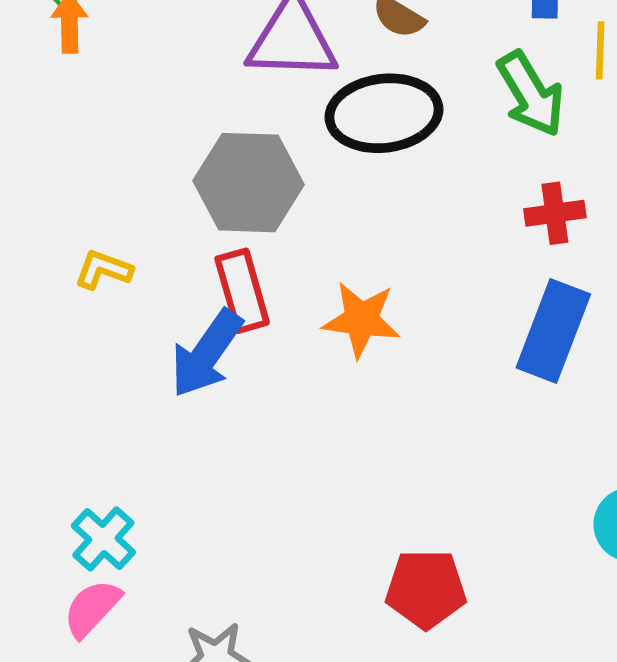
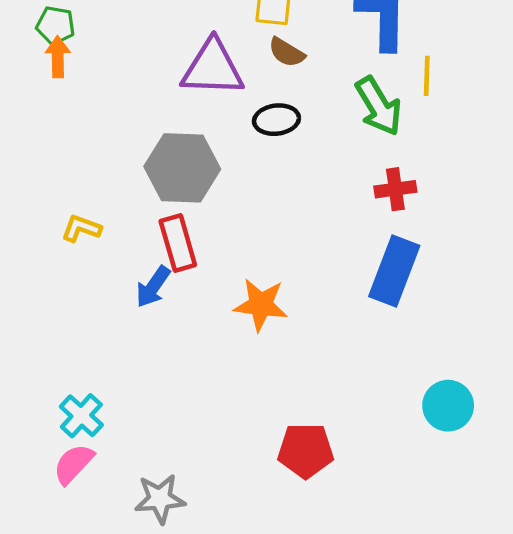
black ellipse: (384, 113) -> (276, 120), size x0.6
orange star: (361, 320) -> (261, 305), moved
blue arrow: (207, 354) -> (153, 287), size x0.7

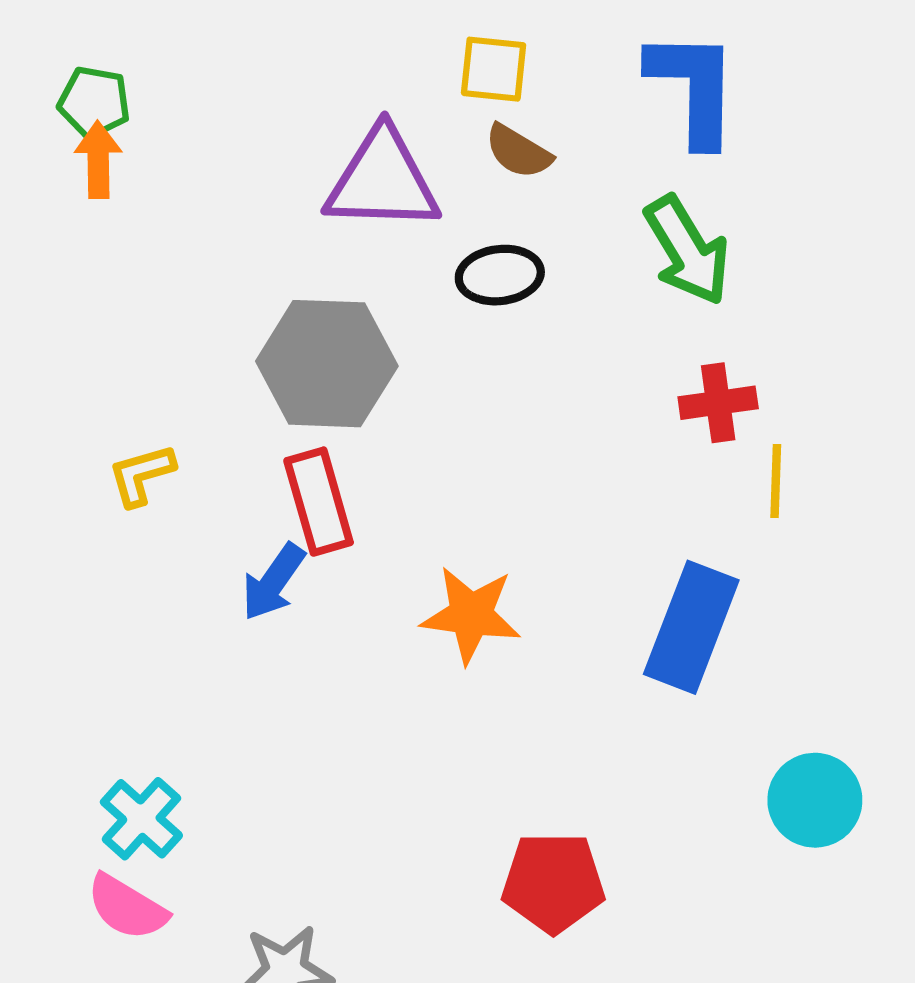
yellow line: (427, 76) -> (776, 481), moved
yellow L-shape: (81, 228) -> (141, 475), turned -36
blue rectangle: (394, 271) -> (691, 627), moved
pink semicircle: (73, 464) -> (127, 907), turned -102

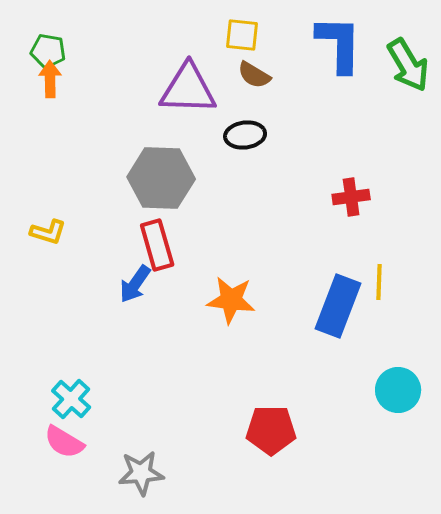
green arrow: (687, 250) -> (408, 65), moved
yellow L-shape: (141, 475) -> (48, 232), moved, turned -147
yellow line: (776, 481) -> (379, 282), moved

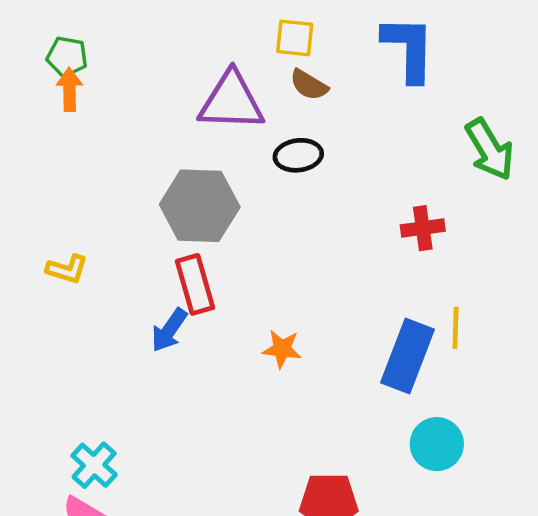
green arrow: (408, 65) -> (490, 149), moved
orange star: (231, 300) -> (282, 349), size x0.7
cyan circle: (398, 390) -> (437, 444), moved

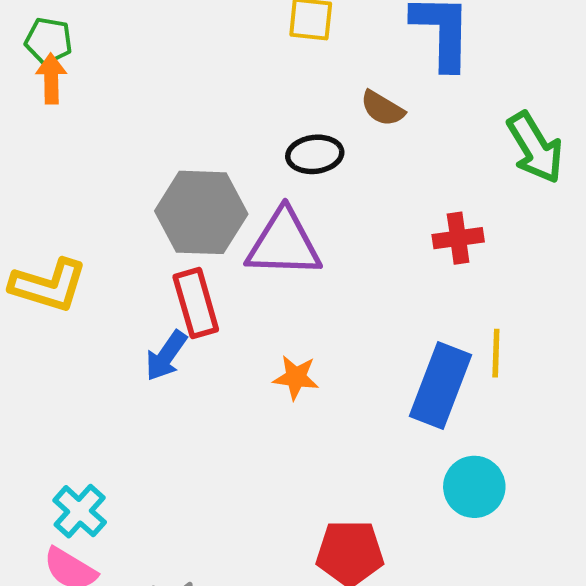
brown semicircle: (309, 85) -> (382, 108), moved
purple triangle: (231, 101) -> (284, 244), moved
yellow L-shape: (67, 269) -> (49, 285), size x1.6

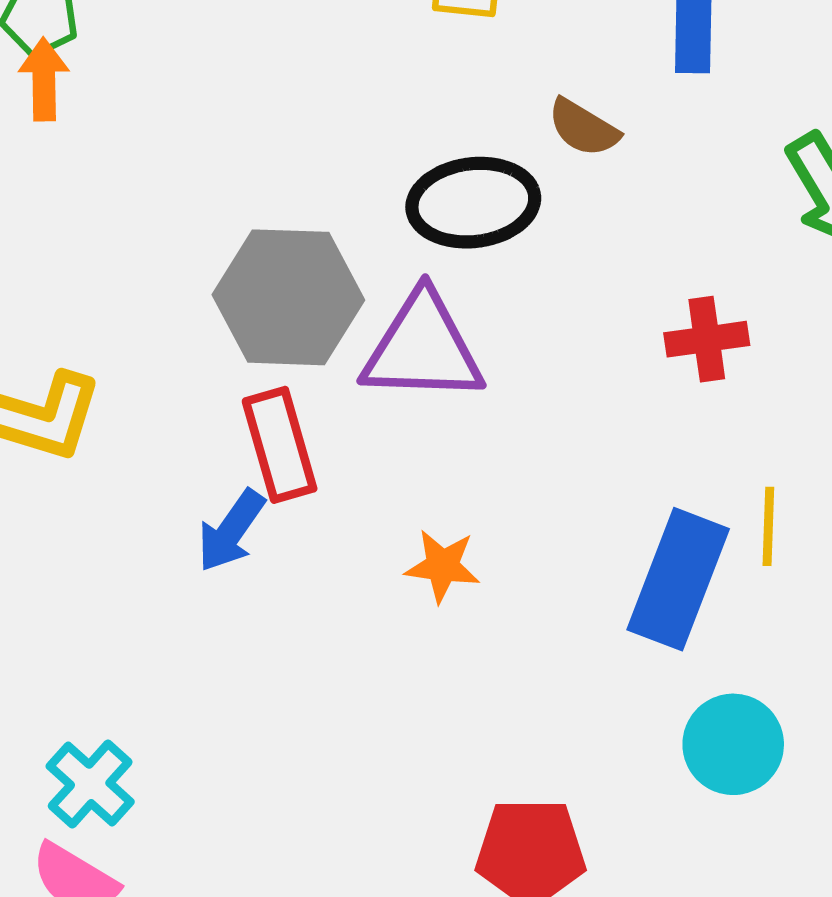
black ellipse: (315, 154) -> (473, 203), size x1.4

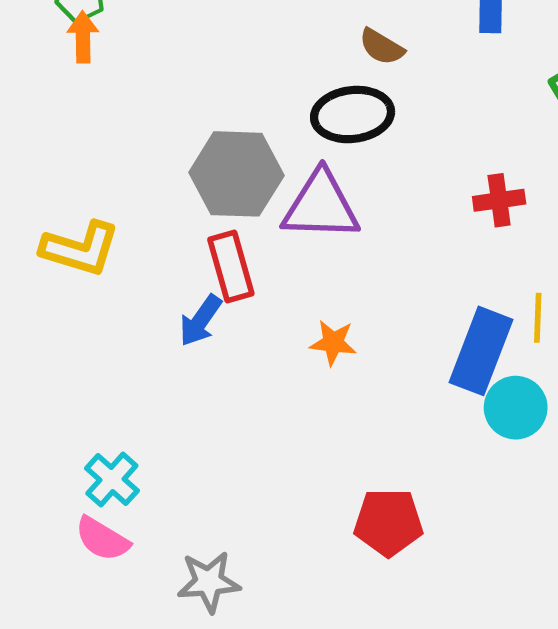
brown semicircle: (583, 128) -> (382, 47), moved
cyan circle: (733, 744) -> (516, 408), moved

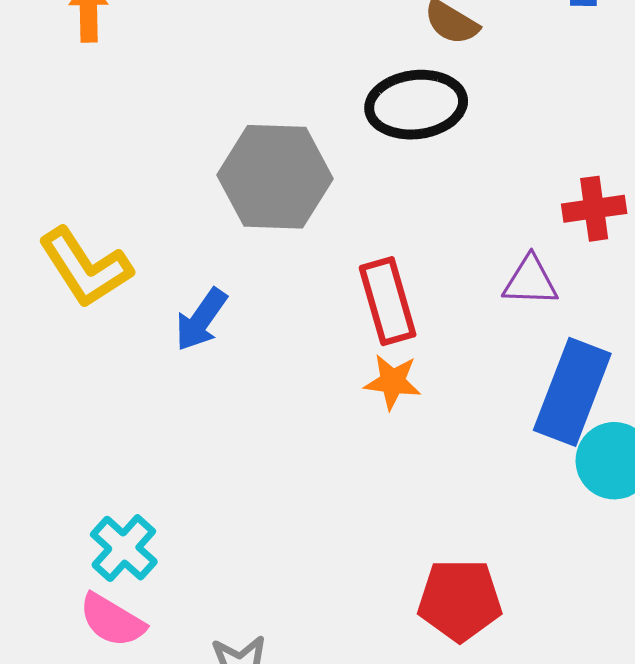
purple triangle: (321, 206) -> (530, 281), moved, size x0.6
yellow L-shape: (80, 249) -> (85, 268), turned 40
red rectangle: (231, 267) -> (388, 301), moved
blue arrow: (200, 321) -> (201, 320), moved

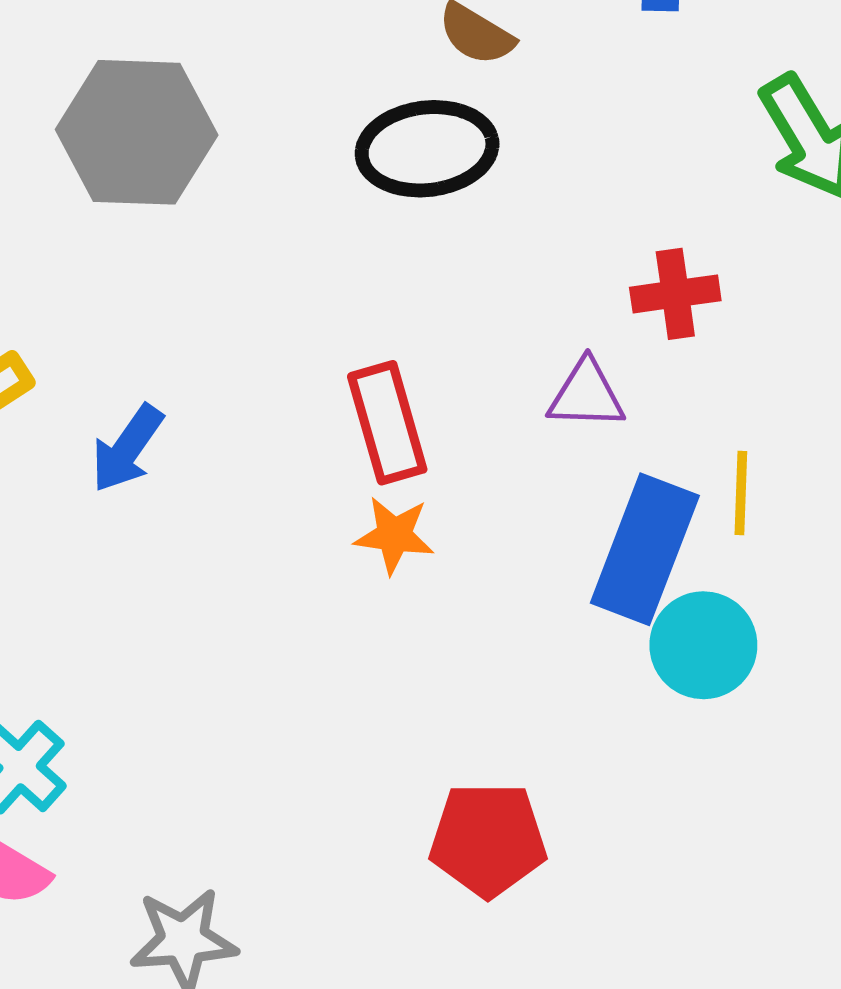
gray hexagon: (275, 177) -> (137, 132), moved

